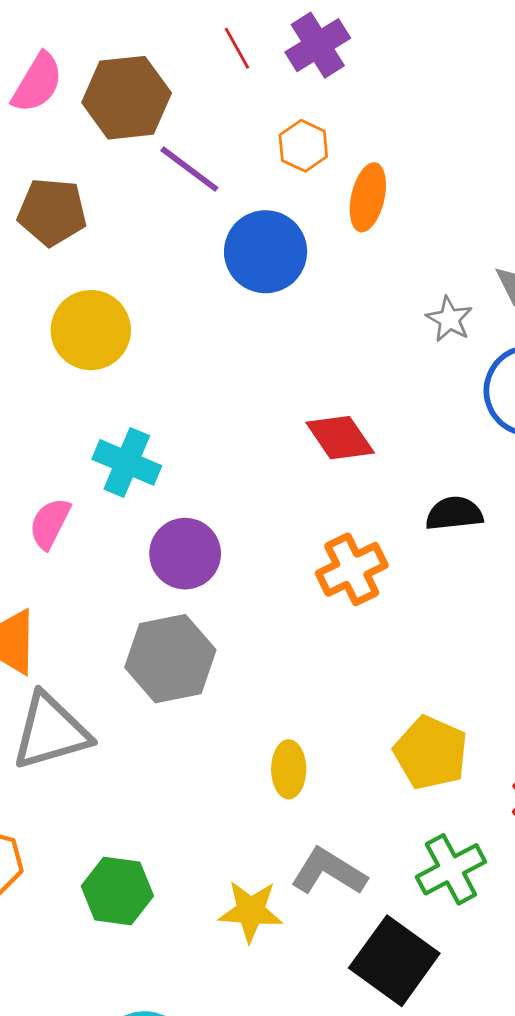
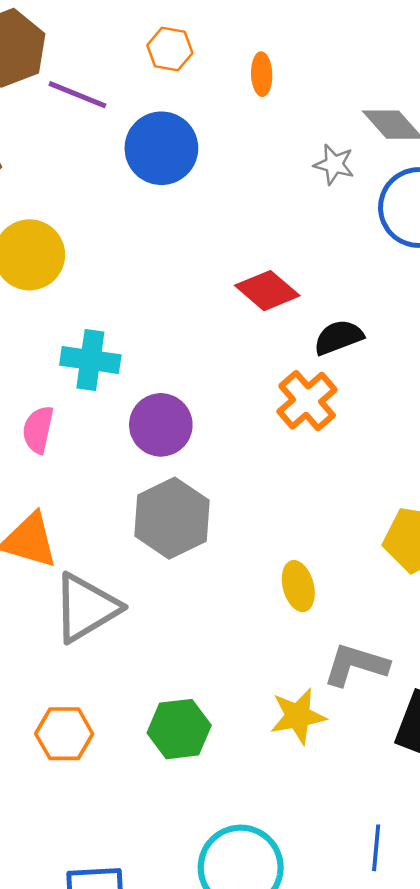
orange ellipse: (368, 197) -> (262, 74), moved, size x0.7
black semicircle: (454, 513) -> (338, 337), moved

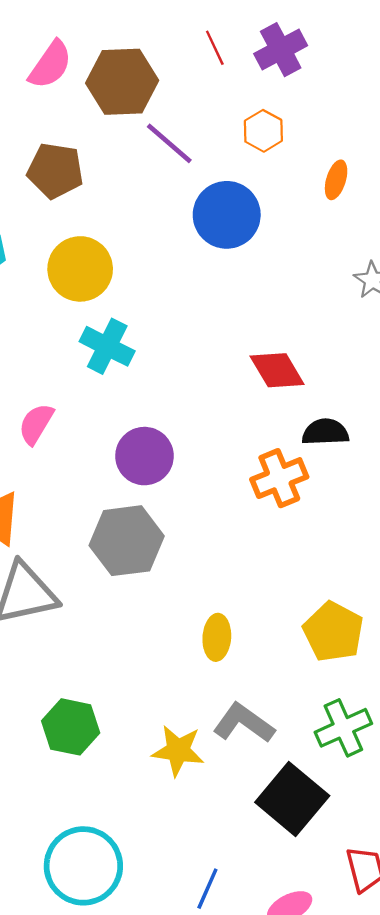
cyan cross: (90, 360) -> (107, 346), moved

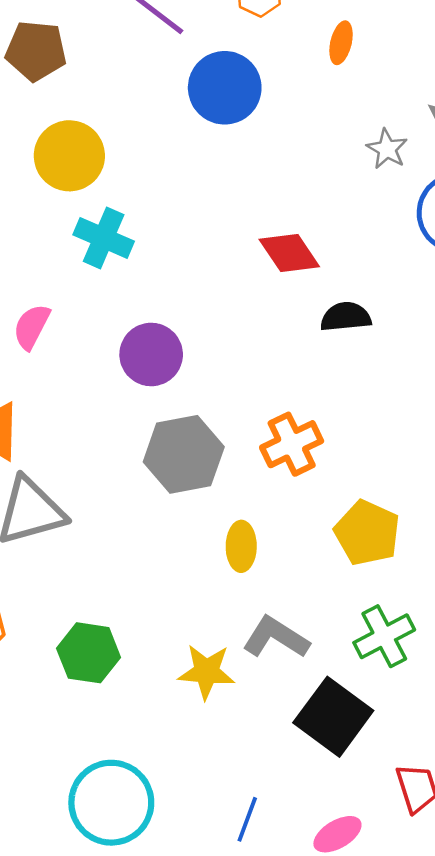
orange cross: (279, 478) -> (292, 444), moved
gray hexagon: (127, 541) -> (184, 454), moved

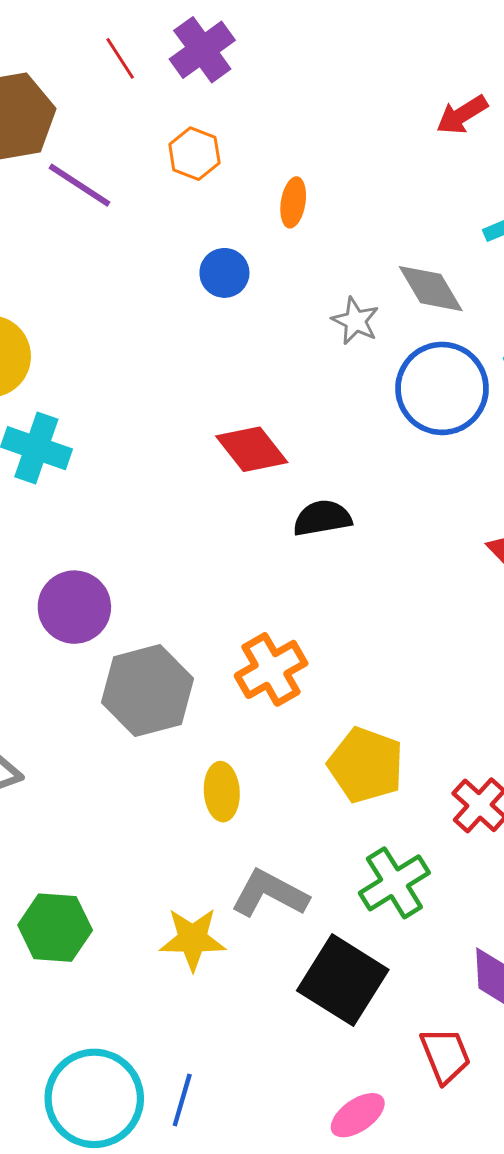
blue circle: (225, 88) -> (224, 273), moved, size x0.6
purple circle: (151, 354) -> (74, 607), moved
blue line: (247, 819) -> (182, 1100), moved

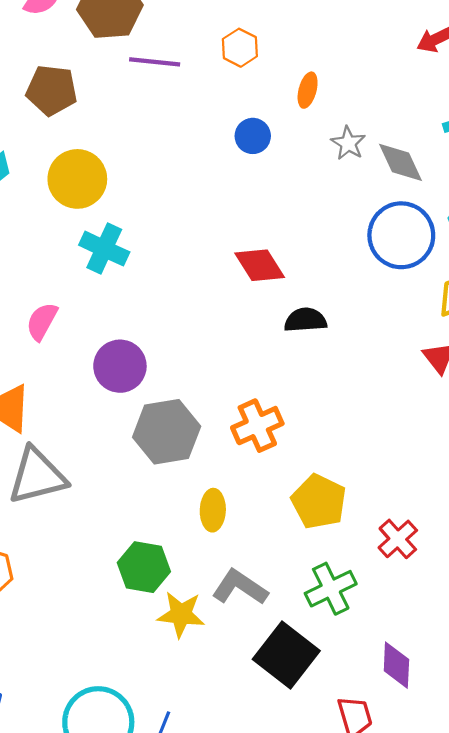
purple line: (80, 185) -> (155, 62), turned -33
gray star: (355, 321) -> (348, 143), moved
green hexagon: (55, 928) -> (144, 567), moved

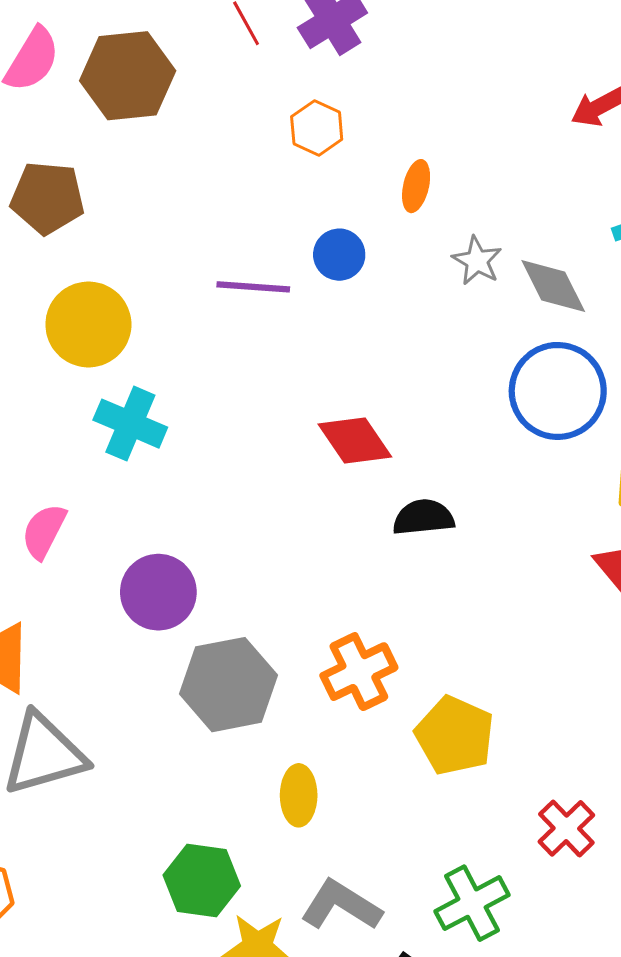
purple line: (155, 62) -> (253, 287), moved
yellow pentagon: (319, 502) -> (455, 735), moved

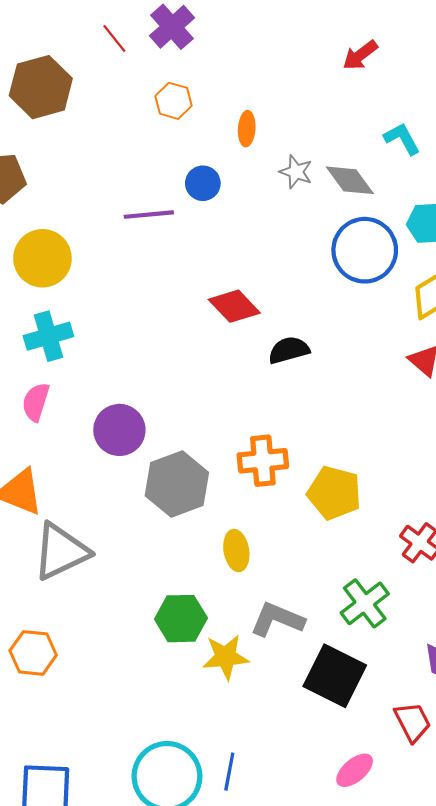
cyan cross: (130, 424) -> (48, 336), moved, turned -30
orange cross: (359, 672) -> (263, 461), turned 30

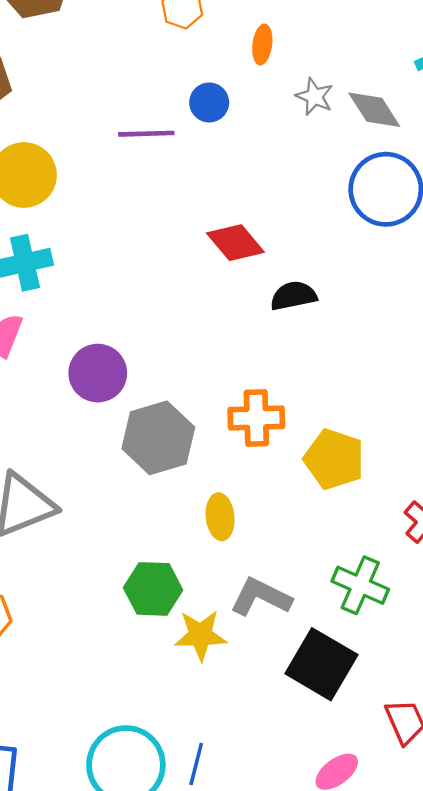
green cross: (365, 603) -> (360, 585), turned -33

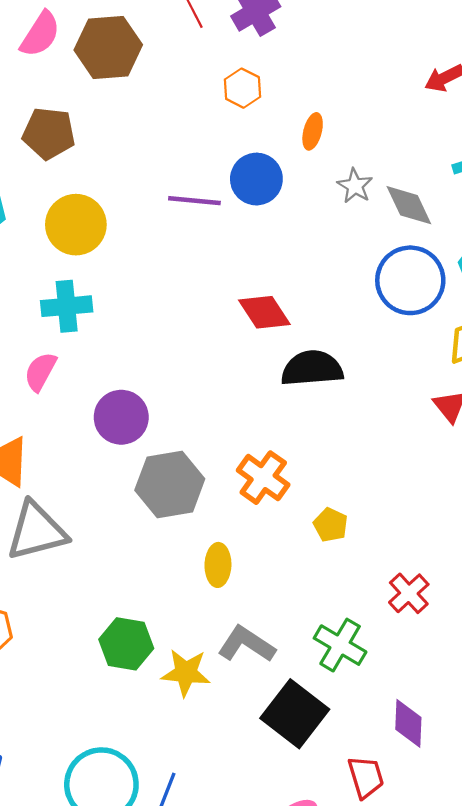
blue circle: (209, 102) -> (256, 179), size x1.4
black semicircle: (293, 296) -> (312, 368), size x1.4
orange cross: (256, 418) -> (263, 478), turned 30
yellow pentagon: (334, 459) -> (331, 525), size x0.6
green hexagon: (153, 589) -> (126, 644), moved

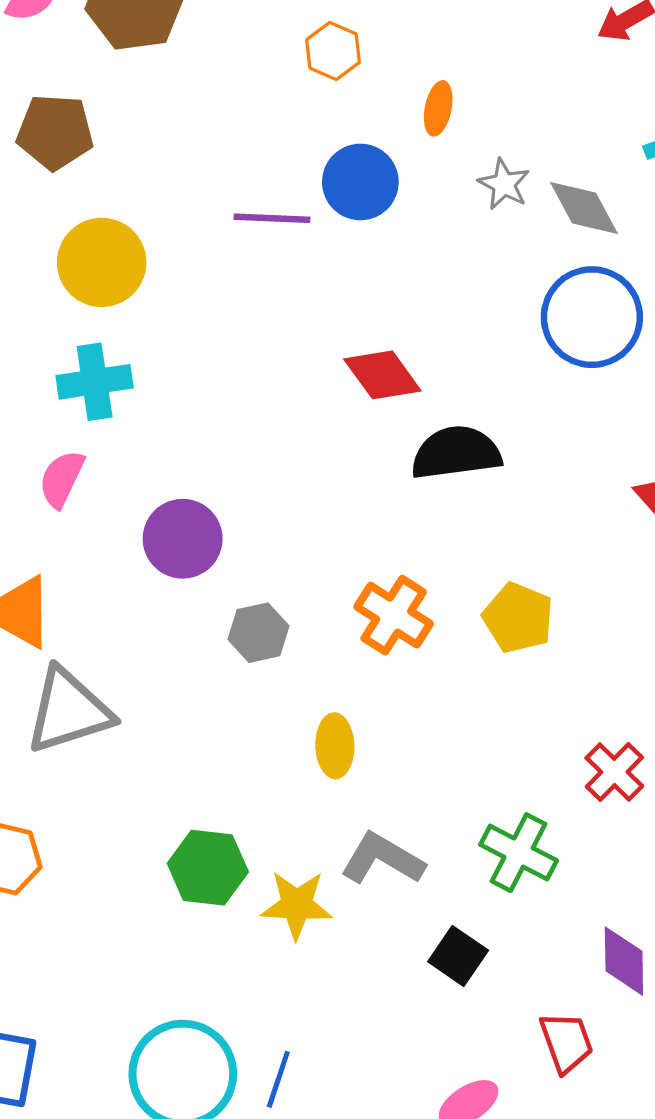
gray hexagon: (170, 485) -> (259, 633), size x0.6
yellow pentagon: (331, 525) -> (518, 618), moved, size x1.4
black square: (295, 714) -> (458, 956), size x0.6

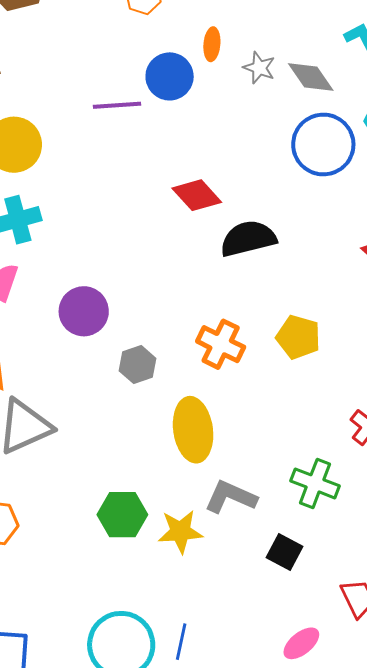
orange ellipse: (438, 108) -> (212, 44), moved
yellow ellipse: (335, 746) -> (193, 430), size x1.6

